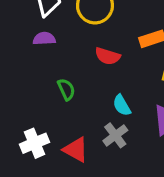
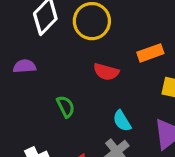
purple semicircle: (44, 39) -> (24, 66), moved

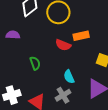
orange rectangle: (150, 53) -> (81, 36), moved

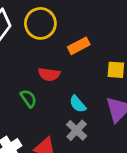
red semicircle: (63, 45) -> (49, 74), moved

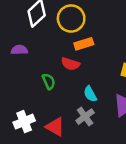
orange rectangle: (79, 46) -> (84, 44), moved

